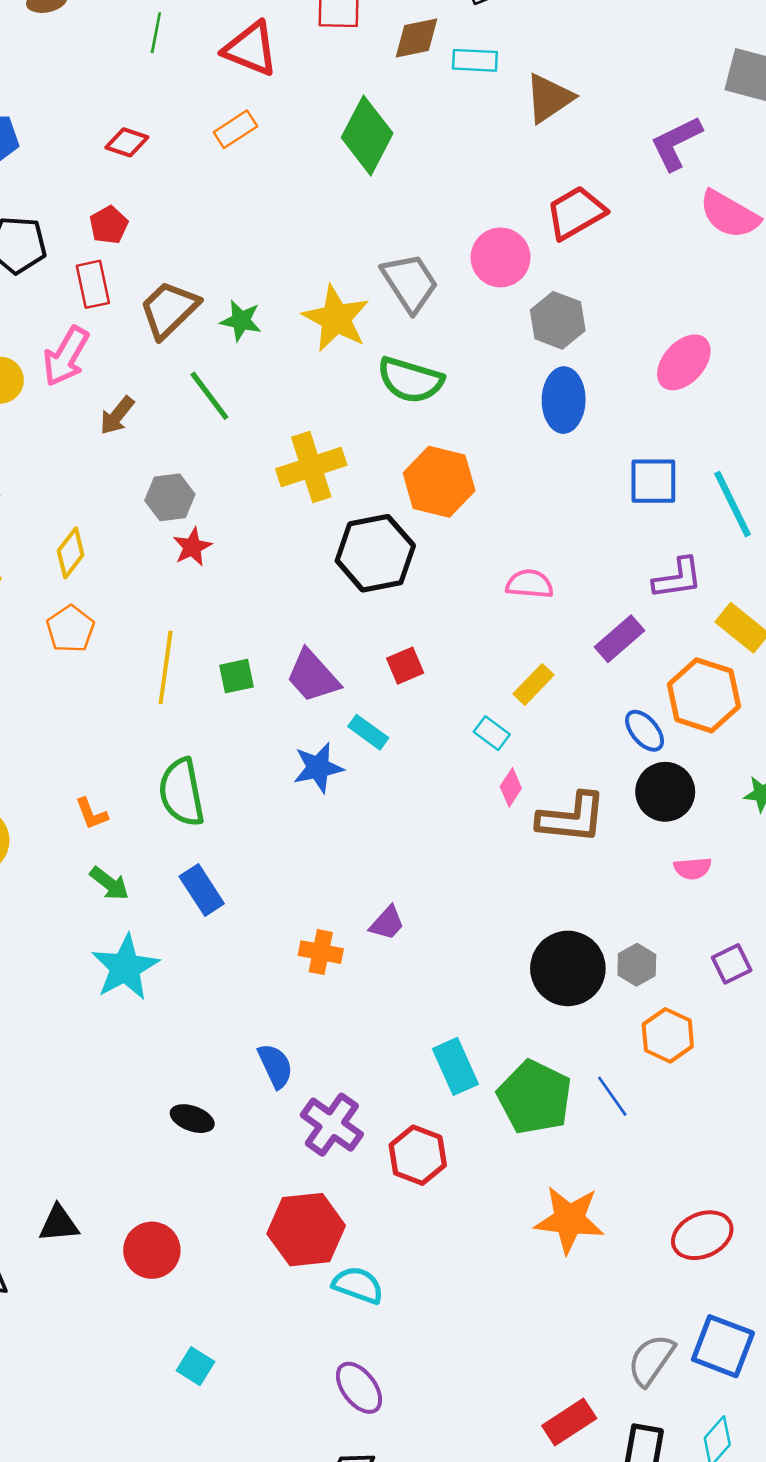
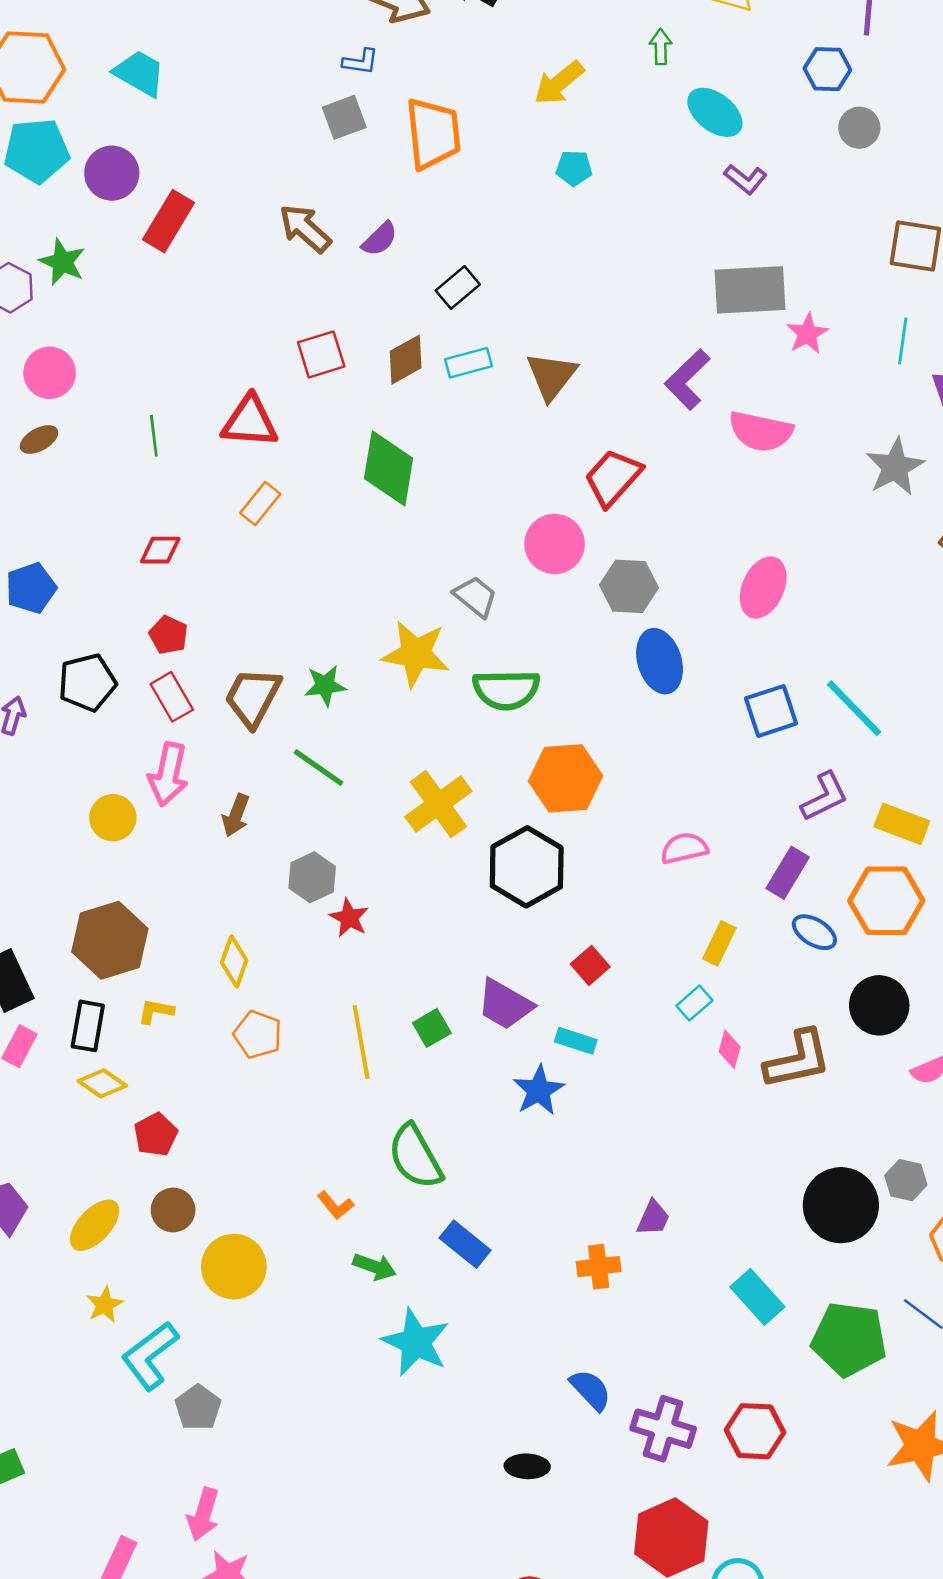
gray trapezoid: (410, 283) -> (475, 596), size x0.7
blue ellipse: (645, 731) -> (814, 932), moved
cyan rectangle: (492, 733) -> (694, 1003), turned -60
cyan rectangle: (455, 1066) -> (757, 1297), moved

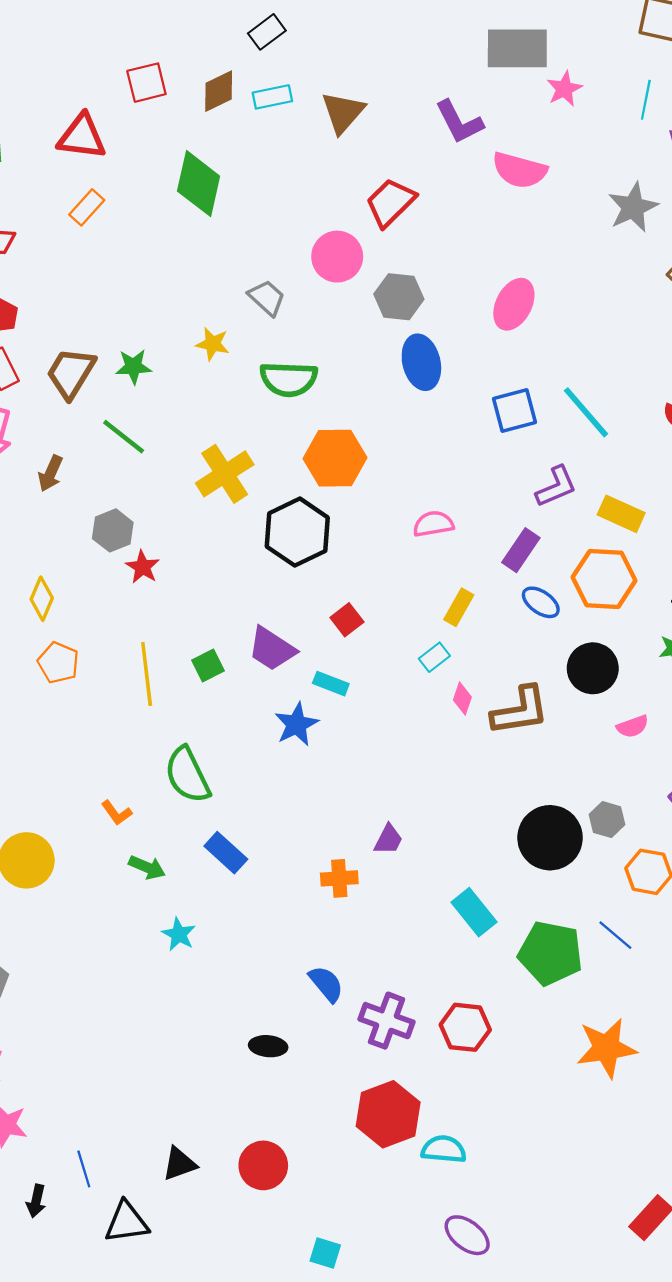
purple L-shape: (687, 379) -> (459, 122), turned -76
yellow star: (416, 654) -> (213, 344), size x0.6
cyan star: (416, 1342) -> (179, 934), size x0.6

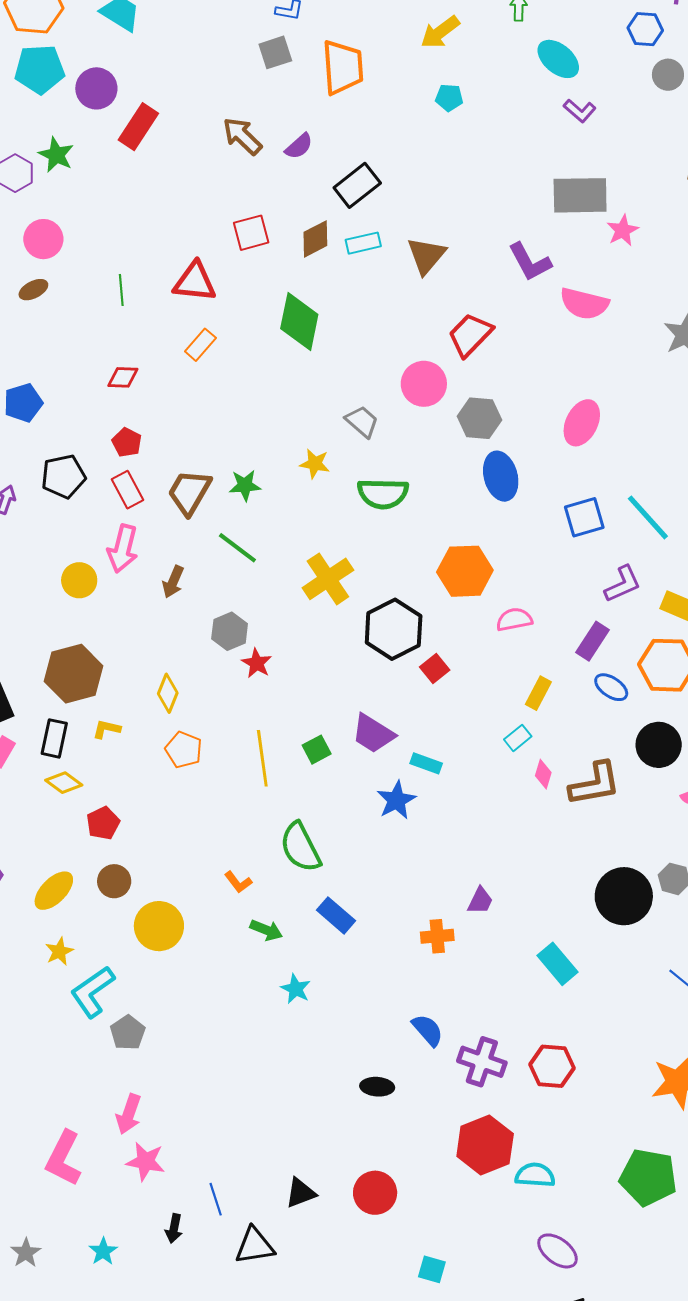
black rectangle: (267, 32) -> (357, 185), size x1.4
orange hexagon: (335, 458) -> (465, 571), moved
red square: (347, 620) -> (435, 669), moved
green pentagon: (550, 953) -> (648, 1177), moved

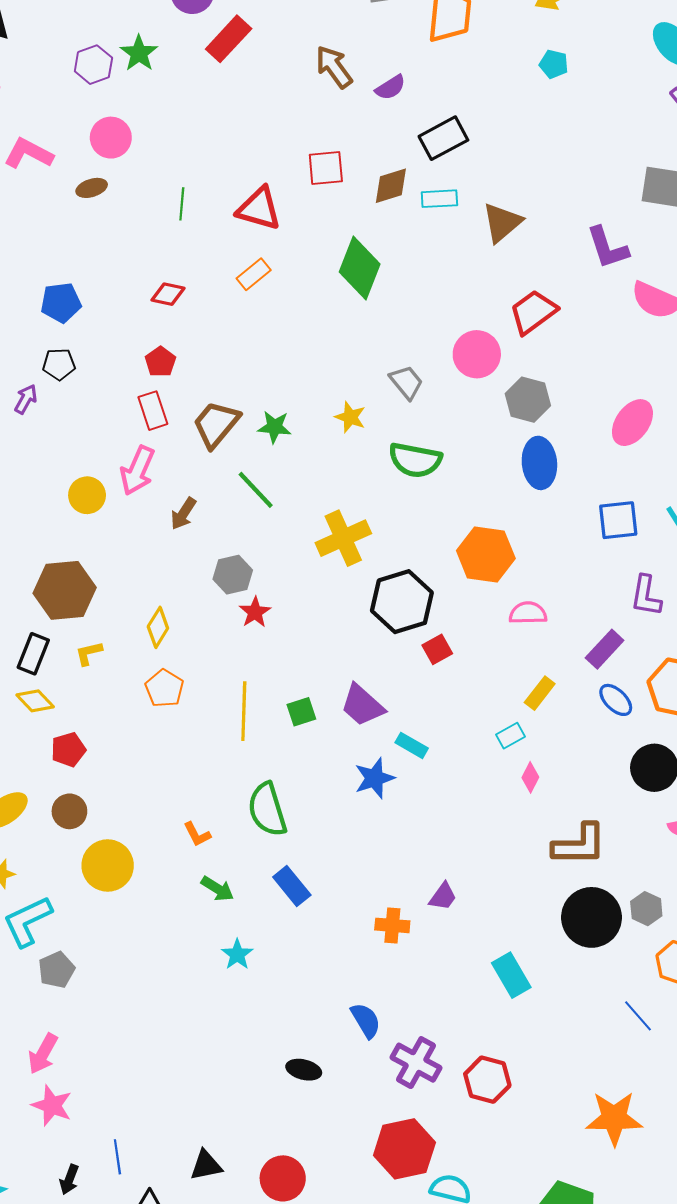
black pentagon: (63, 476) -> (59, 364), moved, size x0.7
purple L-shape: (623, 584) -> (646, 596), turned 114
yellow L-shape: (107, 729) -> (89, 653), turned -36
brown L-shape: (595, 784) -> (579, 845), moved

